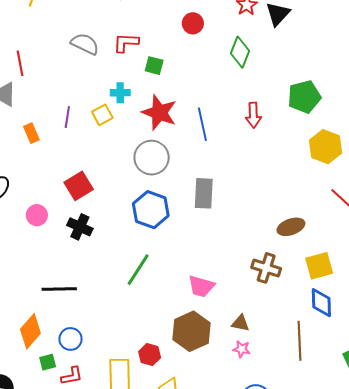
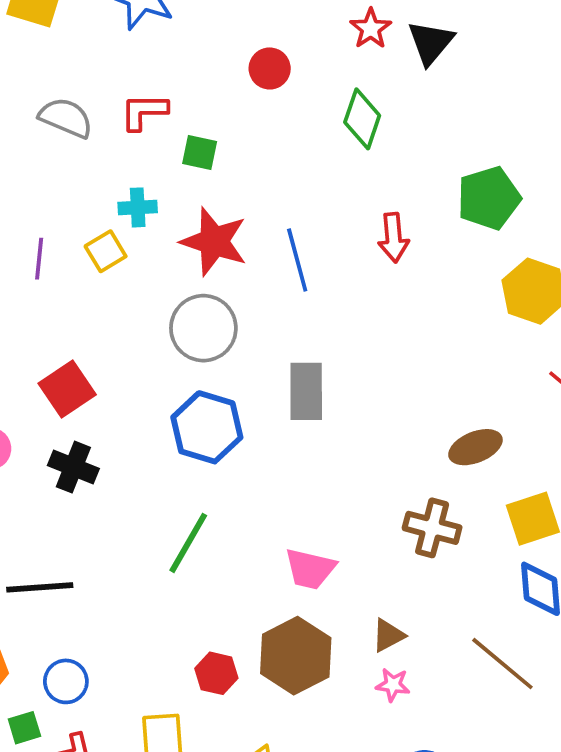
brown triangle: (240, 323) -> (388, 635), turned -36
brown line: (300, 341) -> (502, 664), turned -45
red hexagon: (150, 355) -> (216, 673), moved

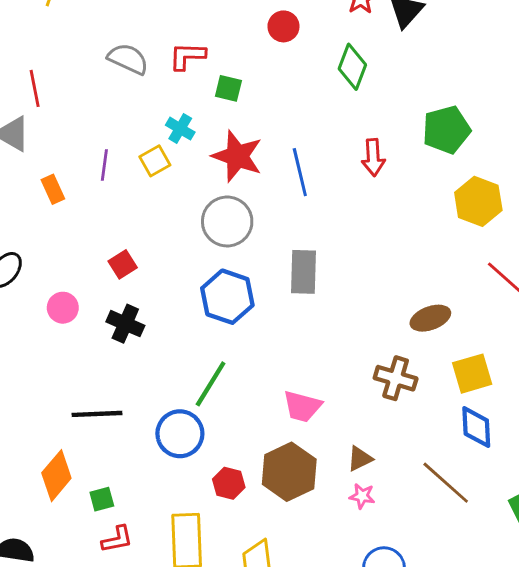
cyan cross: (138, 207) -> (180, 129), turned 32
red square: (67, 389) -> (123, 264), size x0.7
blue circle: (66, 681) -> (180, 434), moved, size x1.4
green square: (24, 728) -> (102, 499), moved

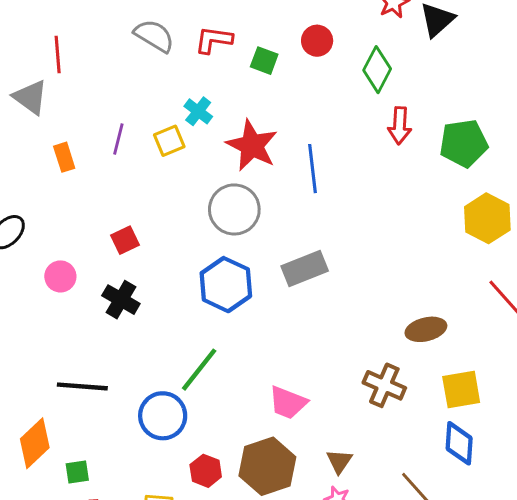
red circle: (283, 26) -> (317, 41), moved
green square: (228, 88) -> (264, 61), moved
red arrow: (373, 157) -> (400, 126), moved
gray rectangle: (303, 272) -> (305, 269), turned 60
brown triangle: (360, 459) -> (339, 461), turned -36

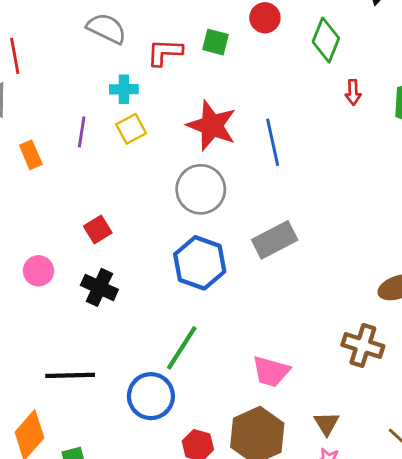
red L-shape: (214, 40) -> (165, 52), moved
cyan cross: (198, 111) -> (124, 89), moved, turned -32
red arrow: (400, 126) -> (353, 92), size x0.7

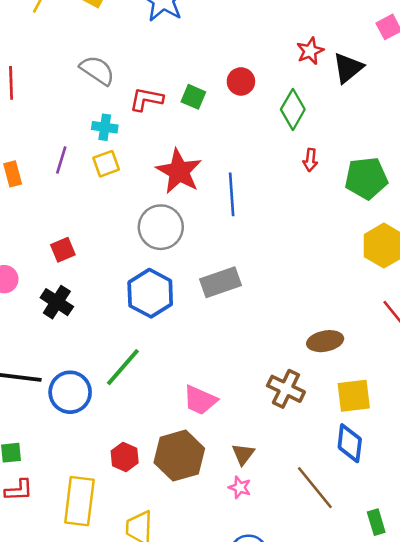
blue circle: (151, 396) -> (70, 392), moved

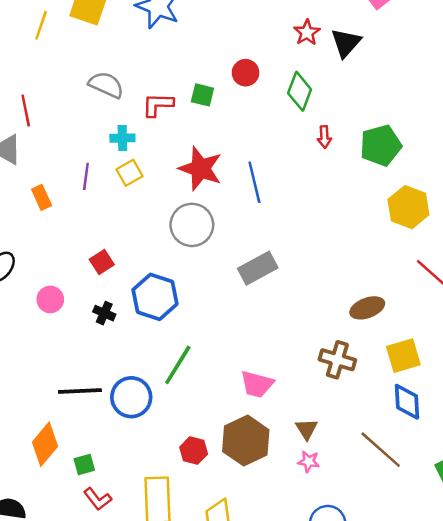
blue hexagon: (150, 293) -> (155, 297), moved
black cross: (57, 302) -> (104, 313), size x0.7
red L-shape: (19, 490) -> (98, 499), turned 64

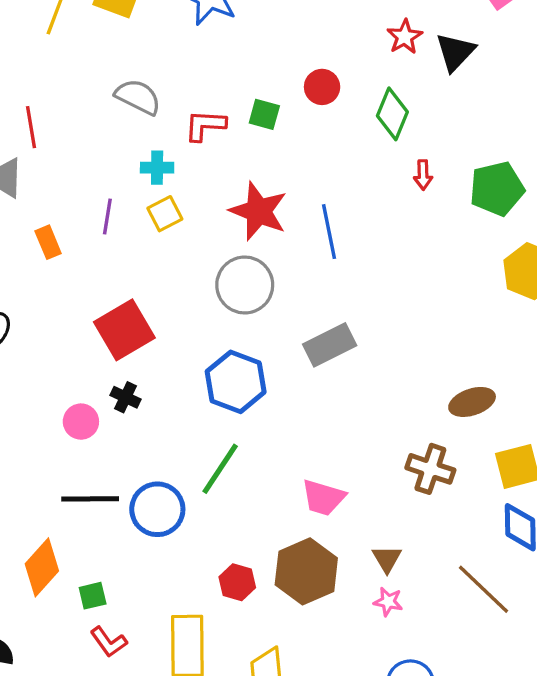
red square: (102, 262) -> (124, 330), size x1.8
blue hexagon: (155, 297) -> (236, 382), moved
pink circle: (50, 299) -> (81, 422), moved

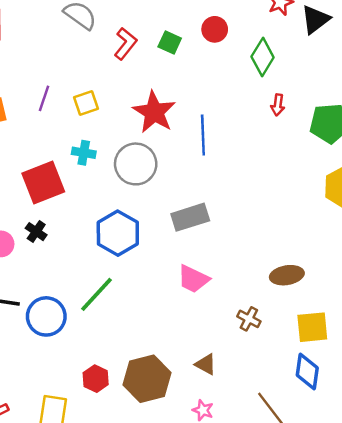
red L-shape: (205, 125) -> (125, 44), turned 116
cyan cross: (157, 168) -> (84, 153), moved
brown cross: (430, 469) -> (249, 319), size x0.7
pink trapezoid: (323, 498) -> (193, 279), moved
brown triangle: (387, 559) -> (206, 364), moved, turned -40

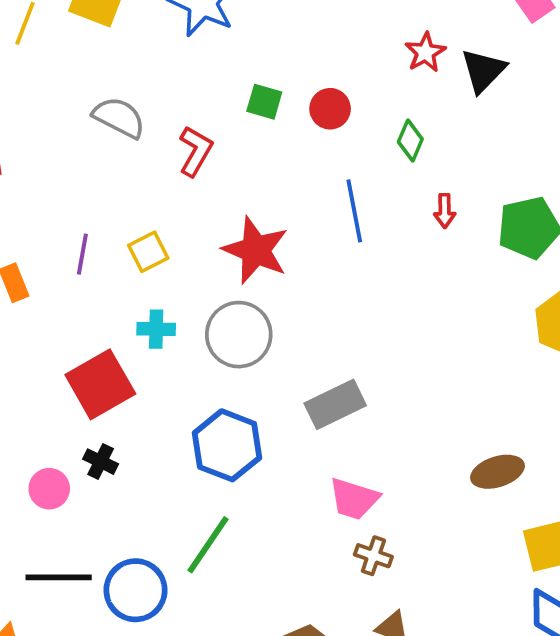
green square: (170, 43) -> (264, 102), moved
green diamond: (263, 57) -> (410, 141), size x0.7
blue line: (203, 135) -> (354, 211), moved
brown cross: (249, 319) -> (373, 556), moved

